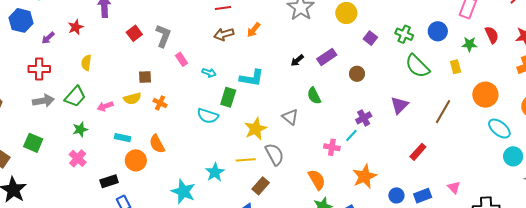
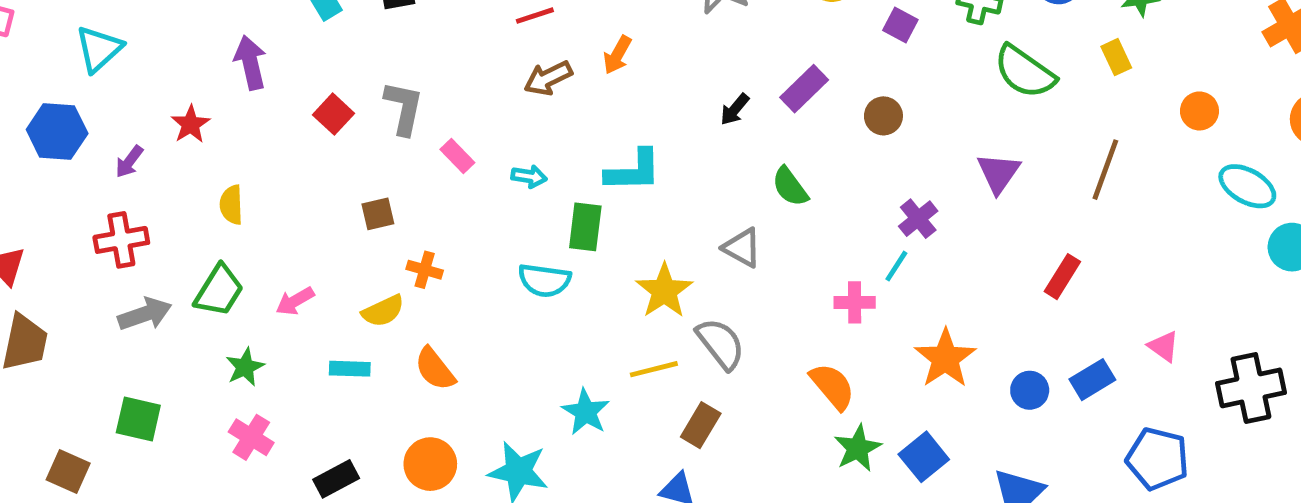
orange circle: (485, 95) -> (1199, 111), size x0.6
yellow semicircle: (132, 99) -> (383, 311), moved
orange circle: (136, 160) -> (430, 464), moved

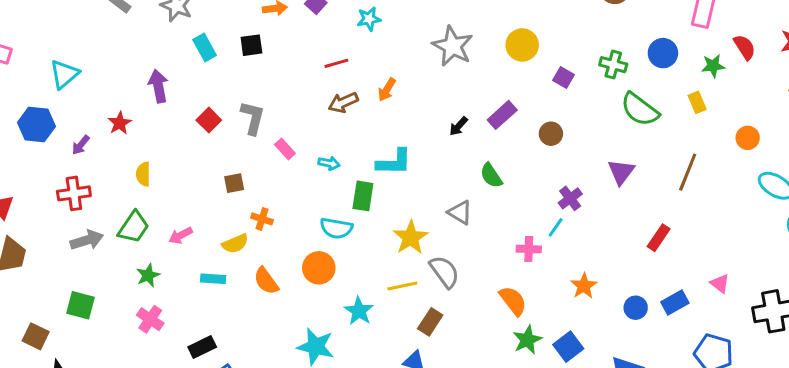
orange star: (945, 358) -> (584, 286), size x0.7
orange circle: (430, 464) -> (319, 268), moved

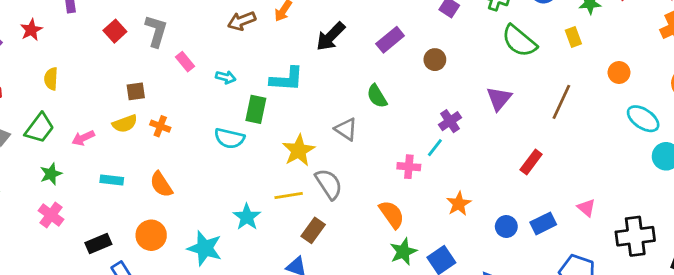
black arrow: (459, 126) -> (331, 36), moved, size x1.6
yellow semicircle: (235, 244) -> (125, 124), moved
orange circle: (319, 268) -> (151, 235), moved

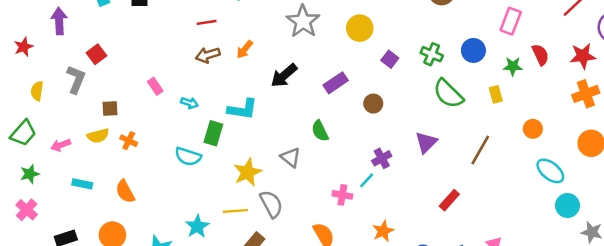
gray L-shape: (156, 31) -> (76, 79), moved

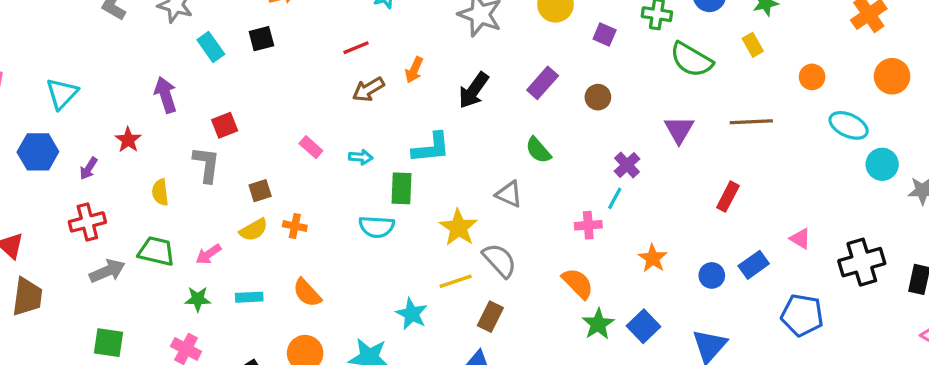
red square: (96, 54) -> (225, 125), turned 30
green trapezoid: (23, 133) -> (156, 251), turned -104
brown line: (480, 150) -> (751, 122), turned 72
green star: (30, 174) -> (198, 299), moved, turned 30

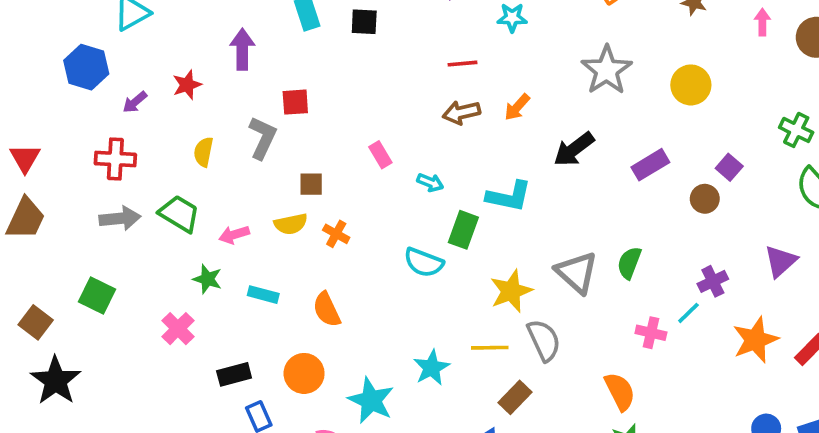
purple square: (605, 35) -> (729, 167), moved
green semicircle: (538, 150) -> (629, 263), moved, turned 44
gray triangle: (509, 194) -> (577, 272), size x1.4
orange star: (653, 258) -> (755, 340), moved, size x1.4

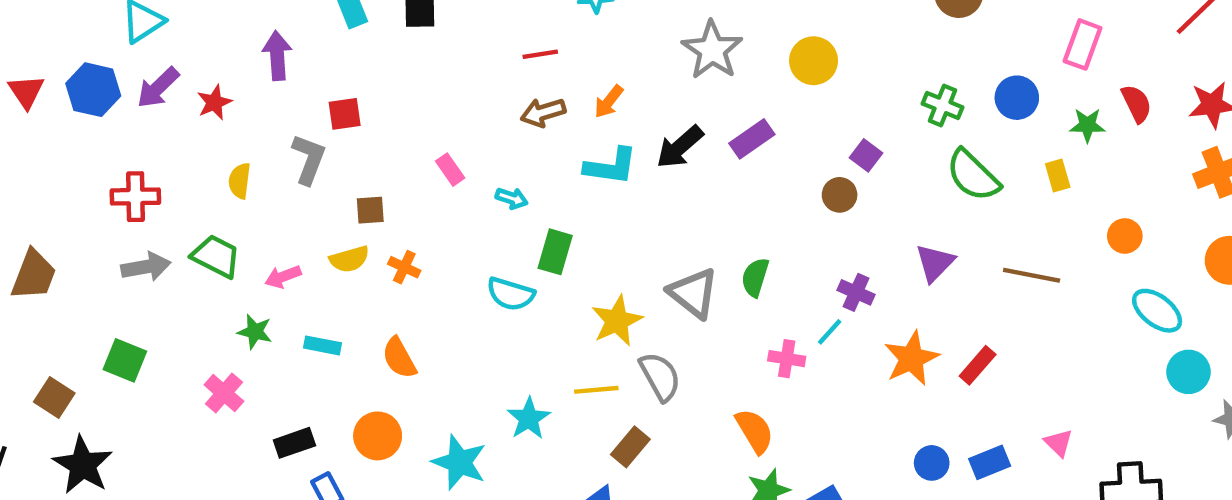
purple arrow: (135, 102) -> (158, 88), moved, size x1.5
red triangle: (25, 158) -> (26, 92), moved
purple rectangle: (650, 165) -> (752, 139), moved
cyan L-shape: (509, 196) -> (611, 166), moved
purple cross: (713, 281) -> (856, 292), turned -36

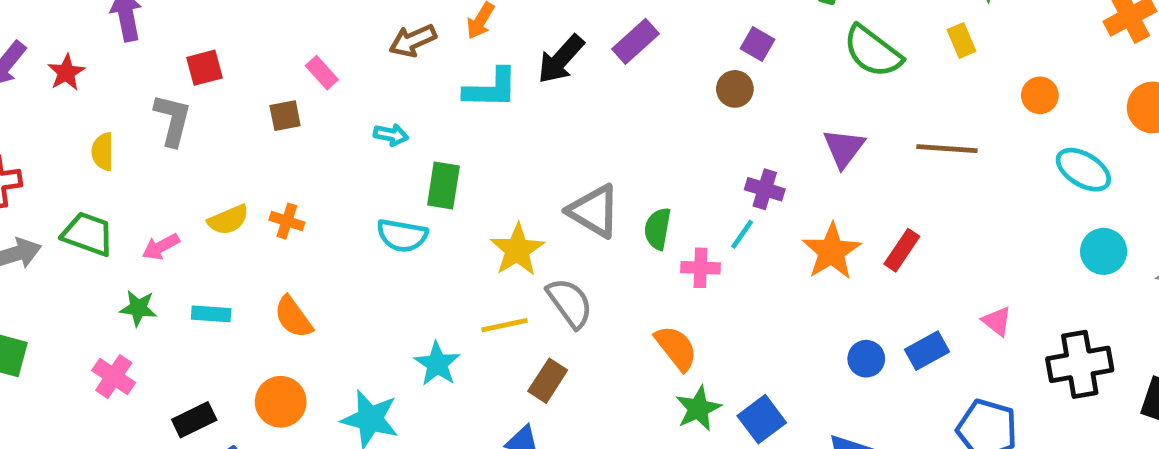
pink rectangle: (450, 170) -> (322, 73), moved
brown square: (370, 210) -> (285, 116), moved
green semicircle: (755, 277) -> (658, 229), moved
cyan circle: (1188, 372) -> (1104, 251), moved

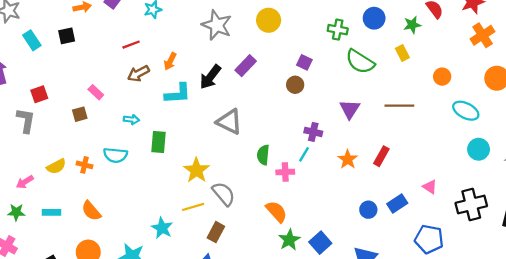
gray triangle: (594, 211) -> (229, 122), moved
cyan semicircle: (402, 235) -> (115, 155), moved
orange star: (832, 251) -> (348, 159), size x0.7

